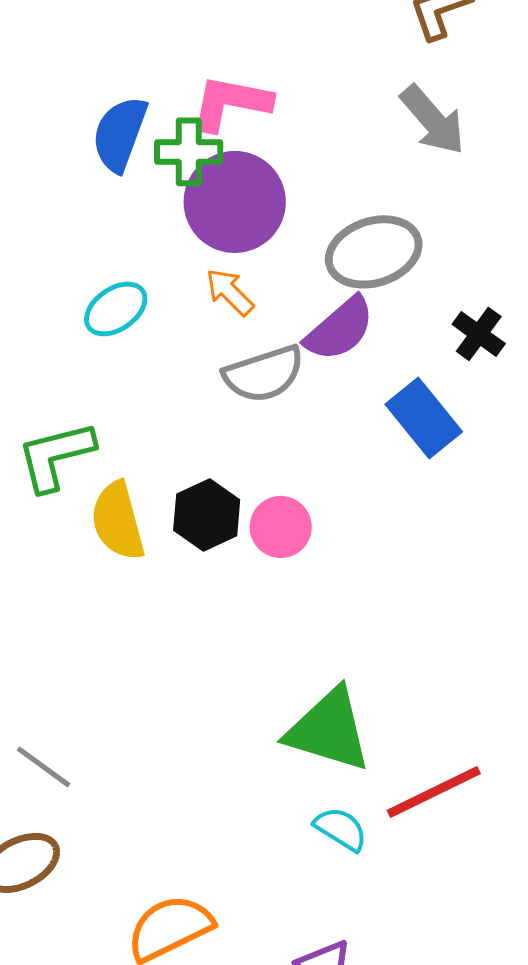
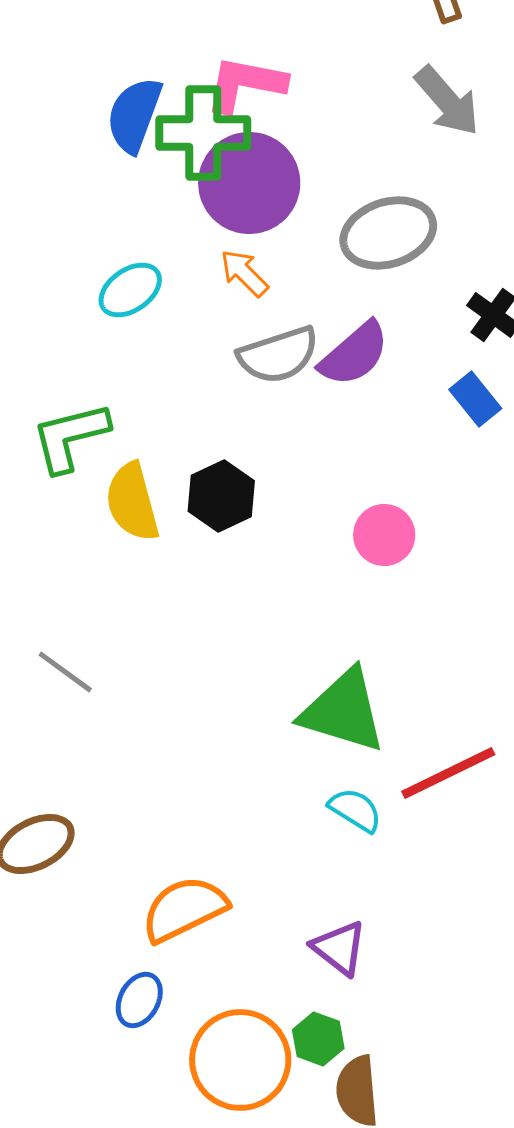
green cross: (189, 152) -> (203, 133), size x1.4
purple semicircle: (340, 329) -> (354, 354), moved
blue rectangle: (424, 418) -> (475, 399), moved, size x0.7
pink circle: (281, 527) -> (384, 535), moved
gray line: (44, 767) -> (65, 672), moved

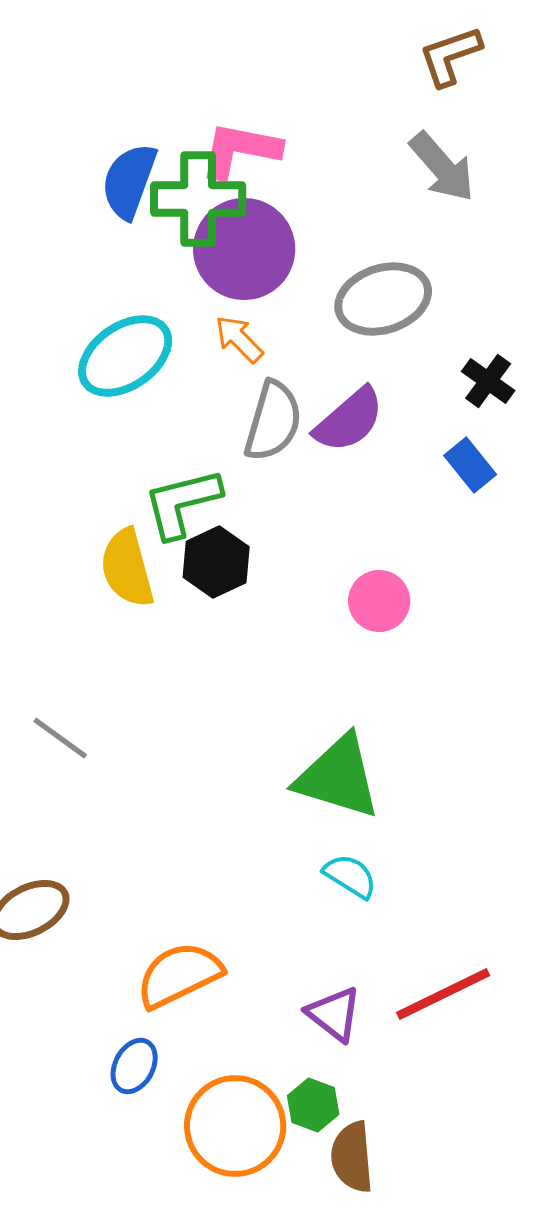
cyan ellipse: (130, 290) -> (125, 356), size x1.5
gray semicircle: (278, 355) -> (273, 421), turned -56
green L-shape: (70, 437) -> (182, 503), moved
red line: (448, 773) -> (443, 994), moved

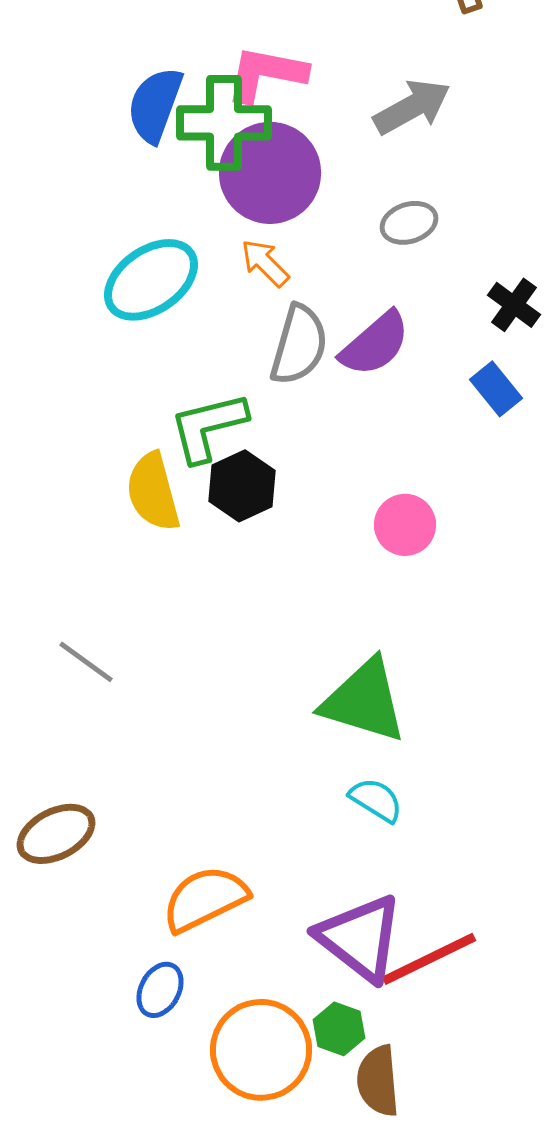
gray arrow: (442, 167) -> (412, 107), moved, turned -78
gray ellipse: (383, 299) -> (409, 223), size x0.6
red line: (443, 994) -> (429, 959), moved
purple triangle: (334, 1014) -> (360, 938), size x1.6

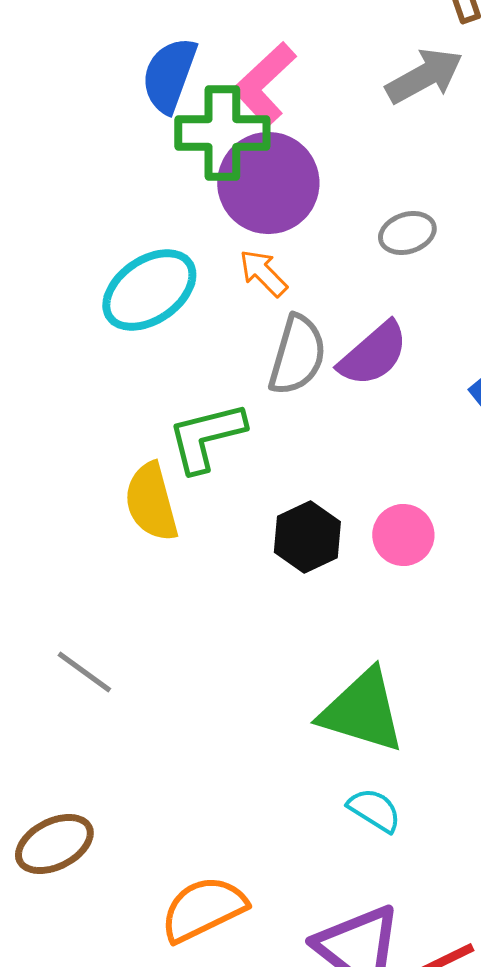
pink L-shape: (266, 74) -> (264, 84), turned -54
blue semicircle: (155, 105) -> (169, 75), moved
gray arrow: (412, 107) -> (424, 76), moved
black hexagon: (242, 486) -> (307, 537), moved

